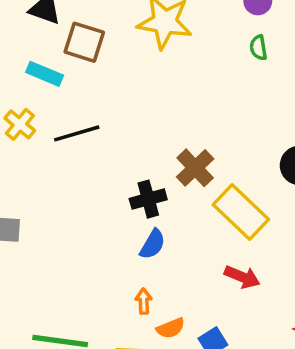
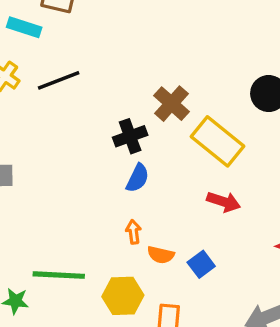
orange semicircle: (171, 328) -> (161, 255), turned 40

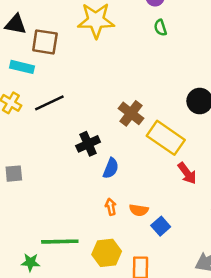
black cross: (130, 136) -> (88, 144), moved
red arrow: (224, 202) -> (187, 173), moved, turned 40
orange semicircle: (161, 255) -> (139, 210), moved

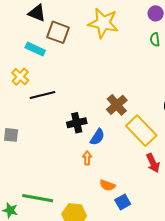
black line: (49, 103) -> (42, 95), moved
blue semicircle: (111, 168) -> (97, 137), moved
orange arrow: (111, 207) -> (87, 158), moved

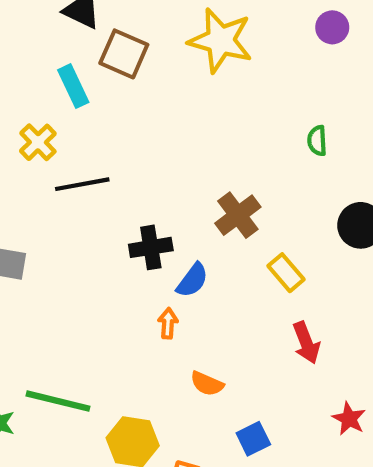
green semicircle: (155, 39) -> (317, 141), moved
cyan rectangle: (35, 49) -> (73, 86), turned 36
yellow rectangle: (141, 131) -> (286, 273), size x0.6
blue square: (123, 202) -> (253, 439), moved

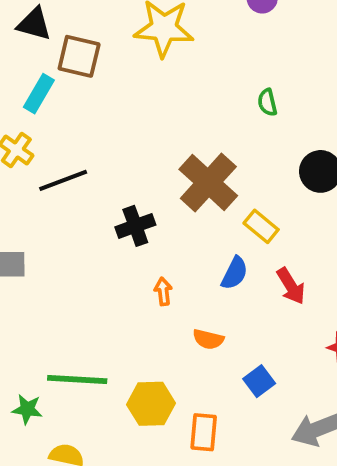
cyan rectangle: (73, 86) -> (39, 94), turned 66
brown cross: (238, 215) -> (208, 182), size x1.4
blue semicircle: (192, 280) -> (235, 273), moved

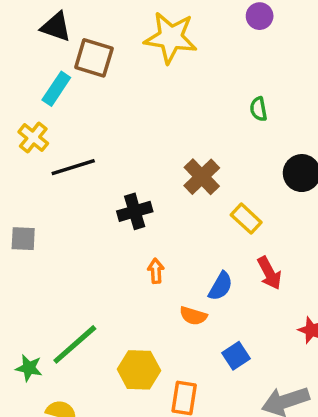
brown cross: (208, 182) -> (202, 177), size x0.7
blue semicircle: (235, 273) -> (221, 286), moved
green line: (77, 380) -> (75, 344), turned -48

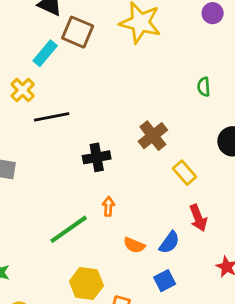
blue semicircle: (221, 286) -> (169, 242), moved
green line: (75, 344) -> (69, 229), moved

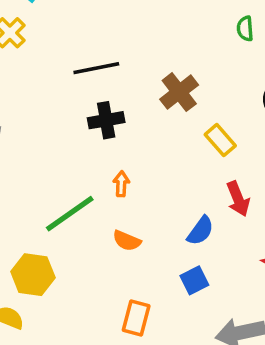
black line: (52, 117) -> (96, 68), moved
orange semicircle: (134, 245) -> (127, 241), moved
yellow hexagon: (86, 283) -> (33, 275), moved

